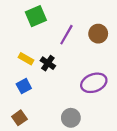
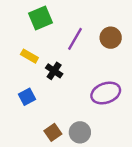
yellow rectangle: (26, 59) -> (29, 56), moved
brown square: (19, 118) -> (53, 132), moved

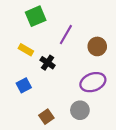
brown circle: (111, 38) -> (97, 46), moved
gray circle: (80, 132) -> (80, 110), moved

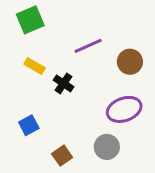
green square: (36, 16) -> (30, 20), moved
purple line: (66, 35) -> (88, 46), turned 36
blue square: (24, 85) -> (29, 125), moved

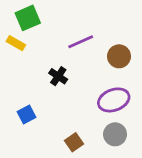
yellow rectangle: (35, 66) -> (16, 43), moved
gray circle: (107, 147) -> (115, 134), moved
brown square: (62, 156) -> (74, 142), moved

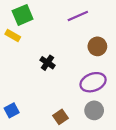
purple line: (81, 42) -> (78, 16), moved
blue square: (26, 115) -> (12, 110), moved

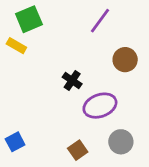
purple line: (78, 16) -> (100, 21), turned -30
black cross: (47, 63) -> (72, 81), moved
purple ellipse: (93, 82) -> (100, 106), moved

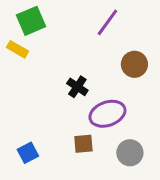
blue square: (15, 142) -> (28, 153), moved
brown square: (78, 150) -> (83, 144), moved, turned 30

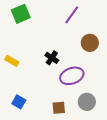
yellow rectangle: (17, 49) -> (12, 61), moved
brown square: (83, 144) -> (59, 108), moved
blue square: (28, 153) -> (19, 102), turned -32

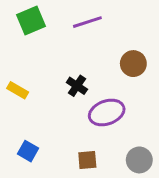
purple line: (72, 15) -> (87, 22), moved, turned 36
gray circle: (87, 102) -> (139, 160), moved

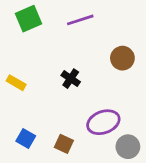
purple ellipse: (107, 113) -> (103, 122), moved
brown square: (87, 160) -> (64, 144), moved, turned 30

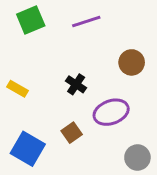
purple ellipse: (103, 122) -> (111, 112), moved
blue square: (26, 139) -> (28, 149), size x1.6
brown square: (64, 144) -> (72, 133), moved, turned 30

